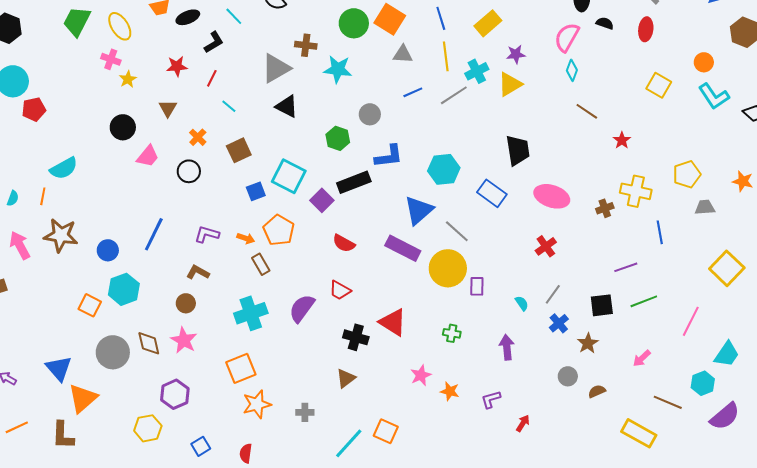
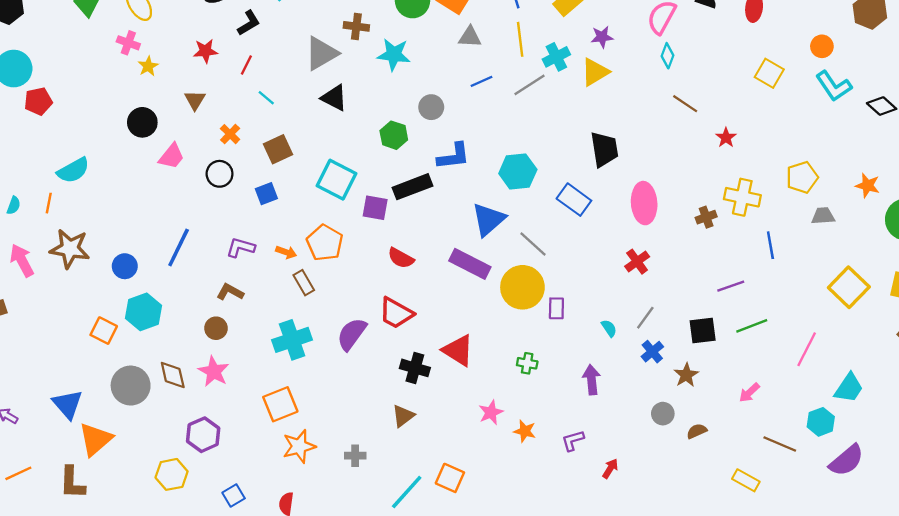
blue square: (256, 191) -> (266, 194), moved
pink ellipse: (552, 196) -> (644, 203), turned 68
purple square: (322, 200) -> (375, 208), turned -35
red trapezoid: (340, 290) -> (396, 313), size x1.4
yellow rectangle: (639, 433) -> (746, 480), size x0.7

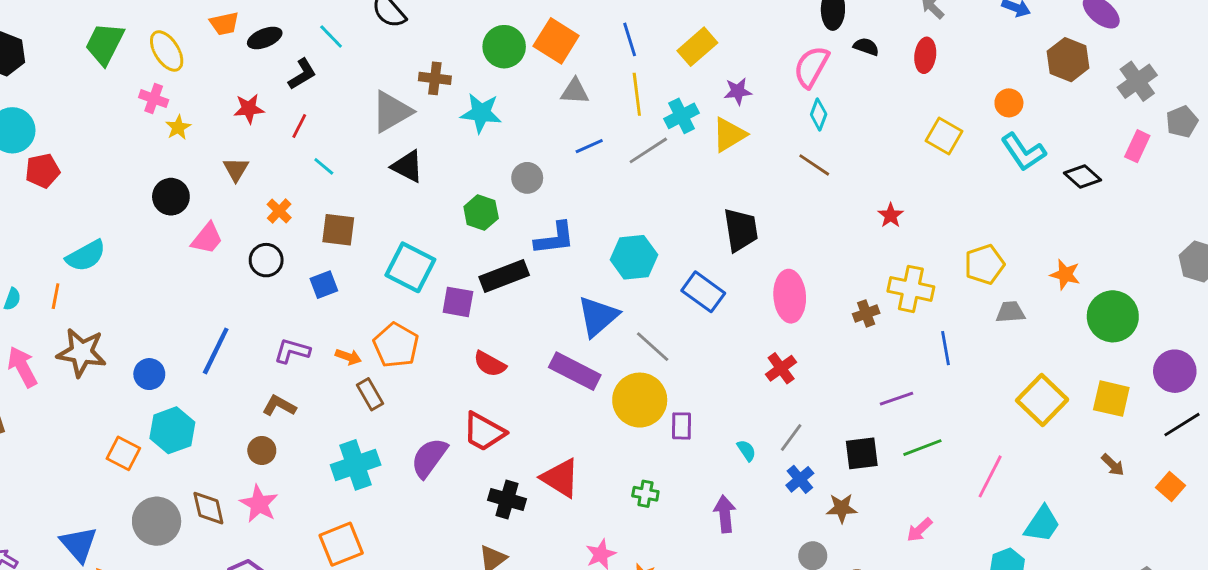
brown line: (685, 104) -> (814, 165), moved
brown square: (278, 149) -> (338, 230), turned 32
brown star: (686, 375) -> (842, 508), turned 30

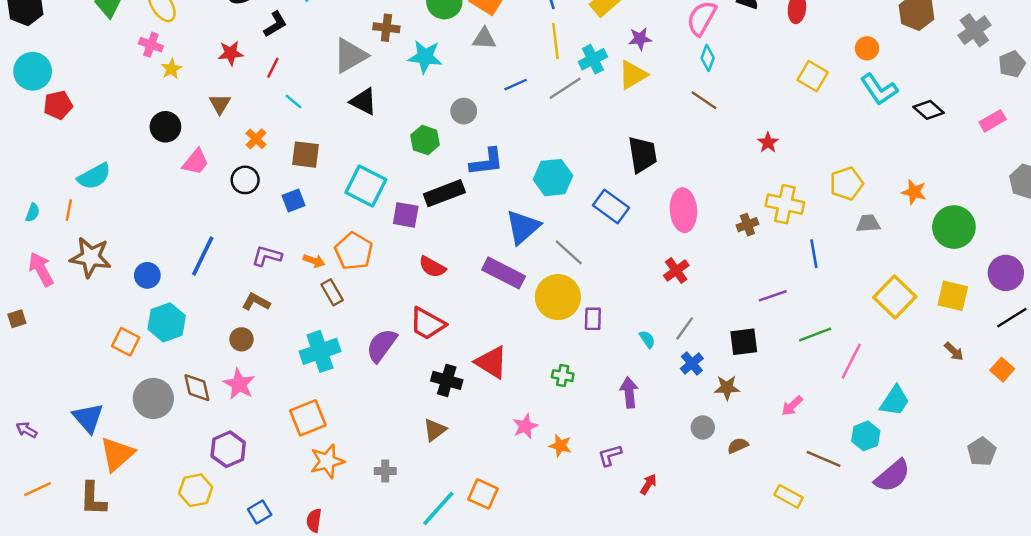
gray triangle: (575, 91) -> (484, 39), moved
pink rectangle: (1137, 146) -> (993, 121), moved, turned 35
green line: (922, 448) -> (815, 334), moved

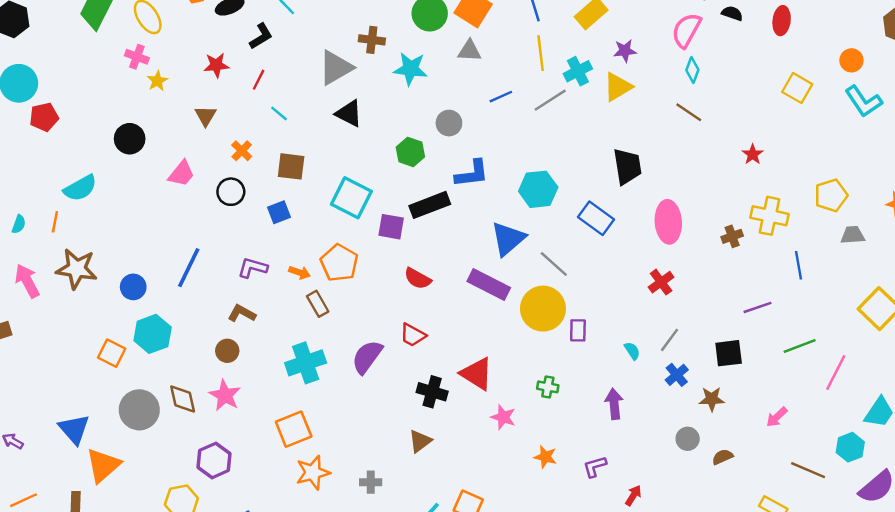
black circle: (165, 127) -> (130, 139), moved
red trapezoid: (427, 324) -> (413, 335), size x0.7
pink star: (525, 426) -> (503, 417), moved, turned -30

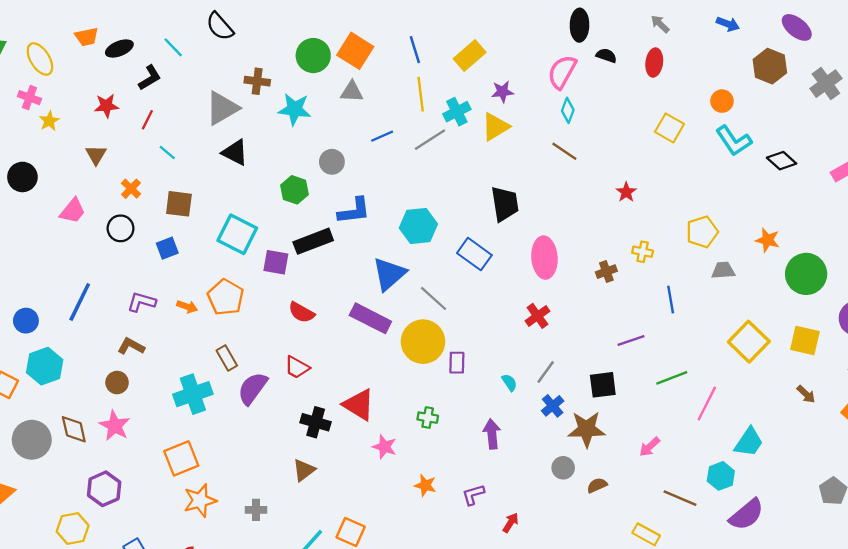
yellow cross: (770, 216) -> (643, 252), size x0.6
brown rectangle: (318, 304) -> (227, 358), moved
brown star: (712, 399) -> (587, 429), size x1.5

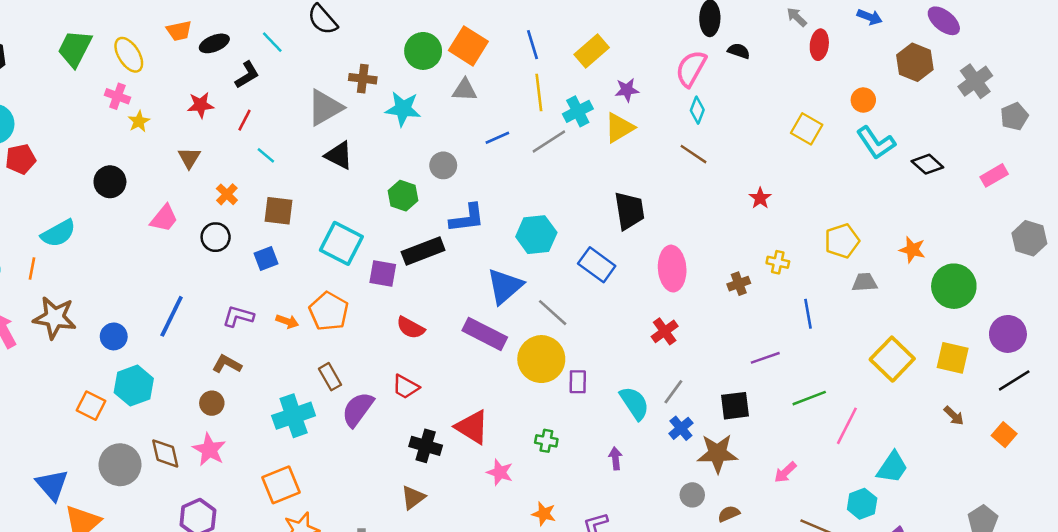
red ellipse: (654, 63) -> (819, 45), moved
cyan semicircle: (509, 383) -> (634, 403), size x1.8
purple arrow: (492, 434) -> (616, 458), size x0.7

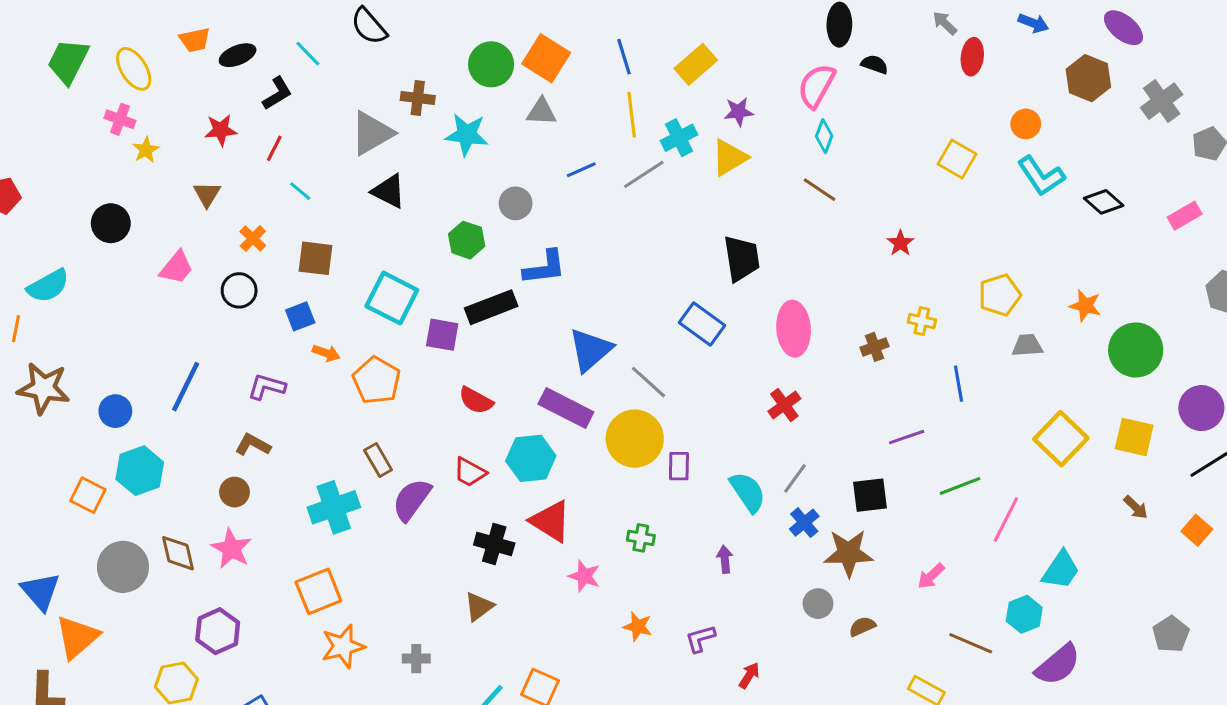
cyan hexagon: (536, 235) -> (531, 458), moved
orange arrow: (287, 321) -> (326, 353), moved

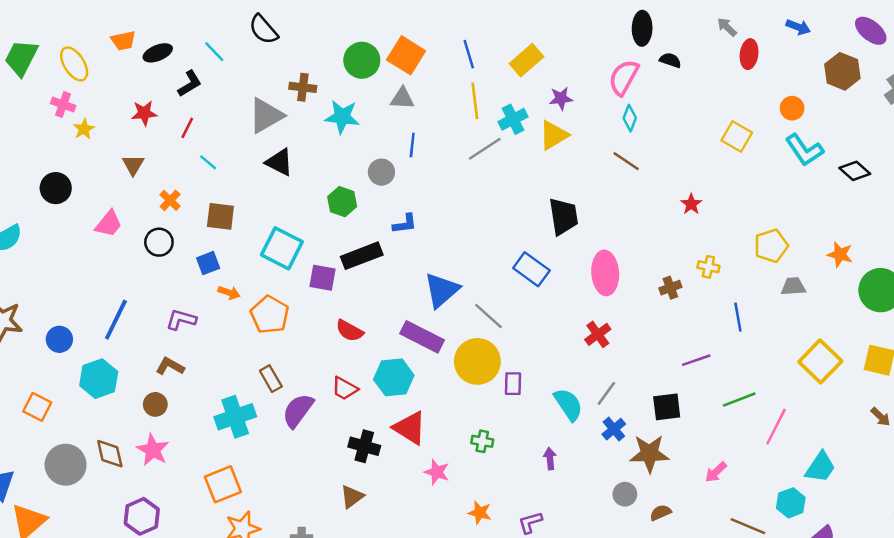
blue line: (581, 170) -> (412, 145), moved, turned -60
blue L-shape: (545, 268) -> (405, 224), size x0.7
cyan hexagon: (140, 471) -> (99, 379), moved

